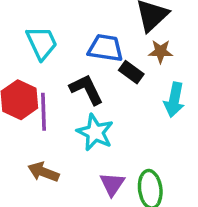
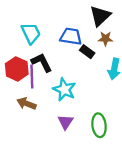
black L-shape: (86, 89) -> (42, 62), moved
brown arrow: (43, 172) -> (27, 104), moved
purple triangle: (112, 184) -> (65, 122), moved

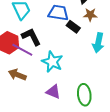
purple line: (32, 77) -> (22, 50), turned -60
purple triangle: (65, 122) -> (53, 92), turned -42

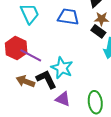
black rectangle: (73, 27) -> (98, 31), moved
black L-shape: (31, 37) -> (46, 79), moved

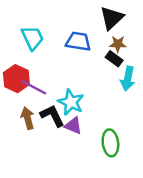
brown arrow: (25, 81) -> (28, 118), turned 54
purple triangle: (63, 99) -> (73, 126), moved

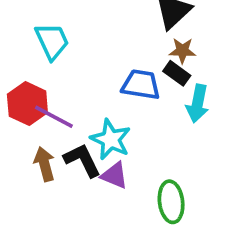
blue trapezoid: (78, 41) -> (141, 85), moved

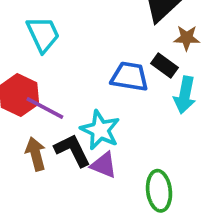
brown star: (182, 51) -> (187, 38), moved

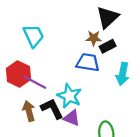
brown star: (187, 38) -> (94, 38), moved
black rectangle: (165, 66) -> (108, 46), moved, turned -63

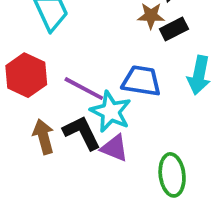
blue trapezoid: (88, 62) -> (141, 81), moved
purple line: (35, 82) -> (84, 89), moved

